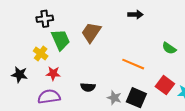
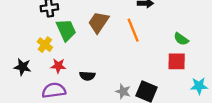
orange line: (133, 64) -> (133, 30), moved, turned 45
red square: (165, 85) -> (177, 61), moved, turned -36
black semicircle: (88, 87) -> (87, 76), moved

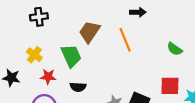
green trapezoid: (66, 30) -> (71, 56), moved
red square: (177, 61) -> (170, 86), moved

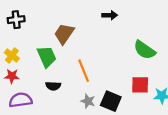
orange line: (125, 40) -> (84, 71), moved
green semicircle: (175, 49) -> (145, 50), size x1.5
red star: (48, 77) -> (12, 76), moved

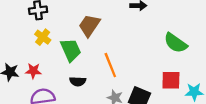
yellow cross: (12, 55) -> (43, 37), moved

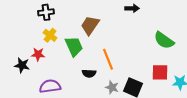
red star: (33, 71) -> (38, 54), moved
black semicircle: (78, 81) -> (89, 73), moved

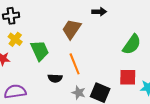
brown trapezoid: (90, 25) -> (71, 29), moved
green semicircle: (164, 40) -> (132, 44), turned -90

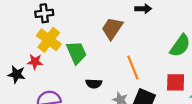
yellow cross: (15, 39) -> (49, 40), size x1.5
orange line: (75, 64) -> (133, 67), moved

